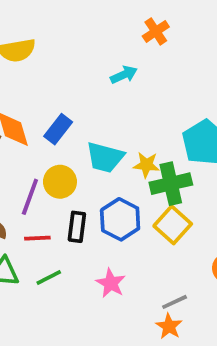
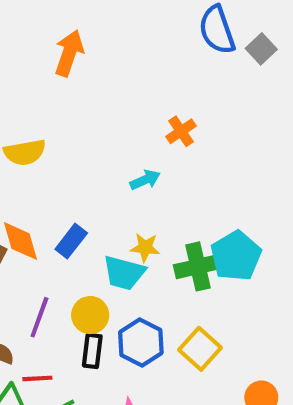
yellow star: (146, 165) -> (145, 247), moved
yellow circle: (60, 182) -> (90, 315), moved
green cross: (171, 184) -> (198, 266), moved
red line: (37, 238) -> (37, 378), moved

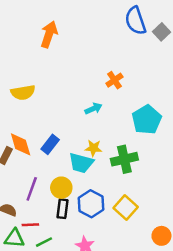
cyan pentagon: (236, 256) -> (147, 120), moved

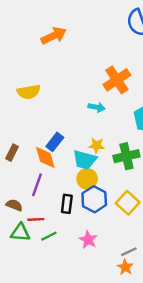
orange arrow: (49, 34) -> (54, 36), turned 45
orange cross: (114, 80) -> (117, 80), size x1.6
cyan arrow: (93, 109) -> (97, 107), turned 35
orange diamond: (21, 144) -> (45, 157), moved
yellow circle: (61, 188) -> (87, 179), moved

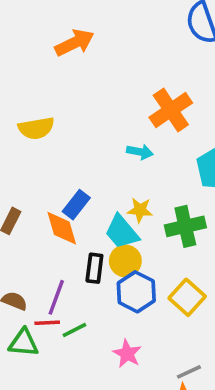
cyan trapezoid: (85, 160) -> (122, 232), turned 35
purple line: (37, 185) -> (56, 297), moved
black rectangle: (67, 204) -> (94, 268), moved
green line: (49, 236) -> (74, 330), moved

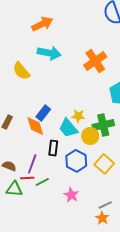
yellow semicircle: (36, 128) -> (21, 71), turned 60
cyan arrow: (140, 152) -> (49, 53), moved, size x1.6
yellow circle: (125, 261) -> (90, 136), moved

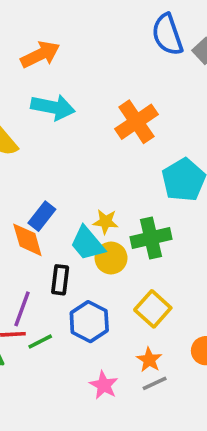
yellow circle: (90, 136) -> (111, 258), moved
blue hexagon: (76, 161) -> (89, 322), moved
pink star: (71, 195) -> (104, 385), moved
orange star: (102, 218) -> (149, 360), moved

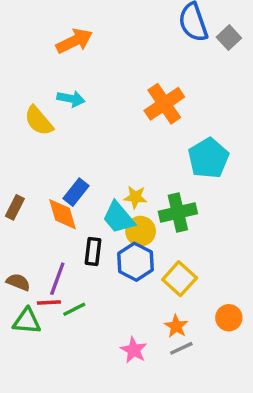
cyan arrow: (53, 107) -> (71, 99), moved, size x0.7
blue hexagon: (89, 322) -> (135, 262), moved

